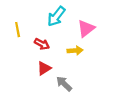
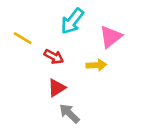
yellow line: (18, 30) -> (23, 38), turned -48
gray arrow: (64, 84) -> (69, 113), moved

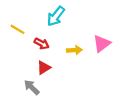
pink triangle: (111, 37) -> (102, 44), moved
gray arrow: (69, 113) -> (32, 87), moved

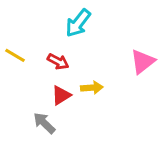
yellow line: (17, 29) -> (15, 55), moved
yellow arrow: (74, 50) -> (92, 88), moved

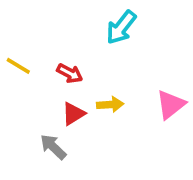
cyan arrow: (78, 23) -> (121, 27), moved
pink triangle: (143, 62) -> (171, 105), moved

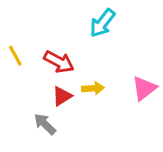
yellow line: (18, 66) -> (15, 56), turned 30
red arrow: (70, 73) -> (59, 62), size x1.4

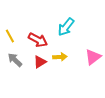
cyan arrow: (102, 23) -> (66, 27), moved
gray arrow: (45, 124) -> (15, 60), moved

